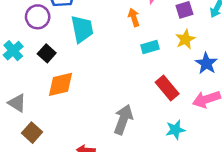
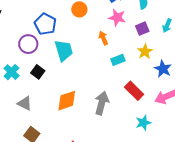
orange diamond: (61, 84) -> (67, 101), moved
gray triangle: (17, 103) -> (25, 103), moved
gray arrow: (123, 119) -> (102, 103), moved

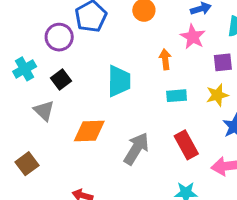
cyan trapezoid: (64, 50) -> (119, 81), moved
gray triangle: (25, 103) -> (44, 111), moved

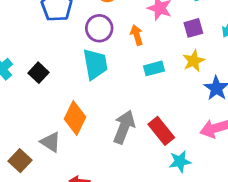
purple circle: (59, 37) -> (99, 28), moved
gray triangle: (44, 111) -> (50, 142), moved
orange diamond: (89, 131) -> (75, 118), turned -52
red rectangle: (186, 145) -> (161, 131), moved

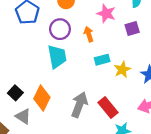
yellow star: (194, 61) -> (122, 70), moved
black square: (39, 73) -> (15, 93), moved

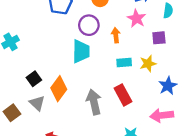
yellow star: (122, 70) -> (148, 64), moved
gray arrow: (79, 105) -> (94, 102), turned -45
red rectangle: (108, 107) -> (123, 95), moved

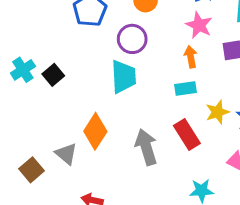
orange arrow: (116, 35) -> (191, 57), moved
yellow star: (148, 64) -> (217, 112), moved
black square: (34, 79) -> (53, 75), moved

